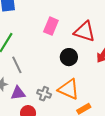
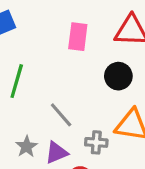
gray line: (17, 65) -> (61, 115), moved

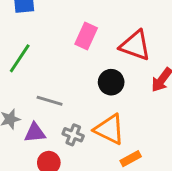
gray line: (61, 115) -> (50, 101), turned -50

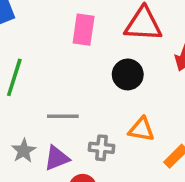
orange triangle: (109, 129) -> (141, 129), size x0.7

